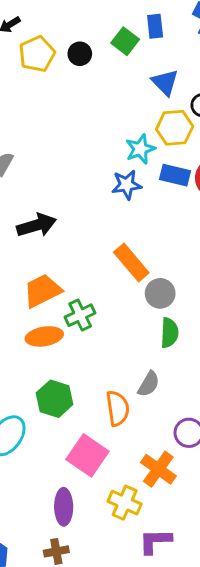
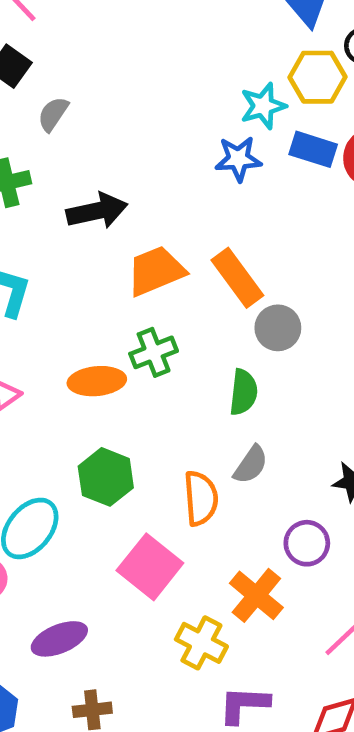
orange trapezoid: (42, 291) -> (156, 271), moved
green semicircle: (169, 333) -> (243, 392), moved
purple ellipse: (64, 507) -> (59, 639), moved, turned 64

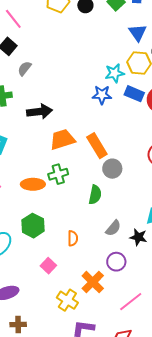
gray semicircle: (251, 465) -> (113, 228), moved
orange semicircle: (201, 498) -> (73, 238), size x0.7
pink square: (150, 567) -> (48, 266), size x0.6

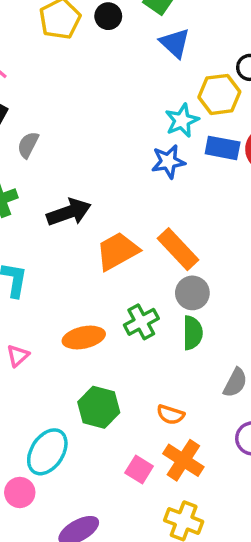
blue triangle: (138, 33) -> (175, 43), moved
gray circle: (112, 169) -> (192, 293), moved
green cross: (58, 174) -> (141, 322), moved
orange semicircle: (73, 238) -> (171, 415), turned 119
orange cross: (93, 282) -> (183, 460), moved

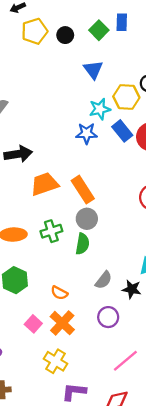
blue triangle: (175, 43) -> (93, 70), moved
blue rectangle: (223, 148) -> (122, 131), turned 30

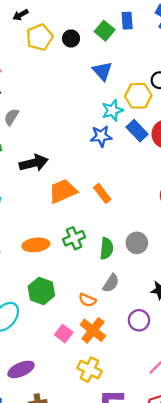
orange rectangle: (83, 190) -> (102, 193), size x0.7
gray circle: (87, 219) -> (137, 243), moved
gray semicircle: (104, 280) -> (111, 283), moved

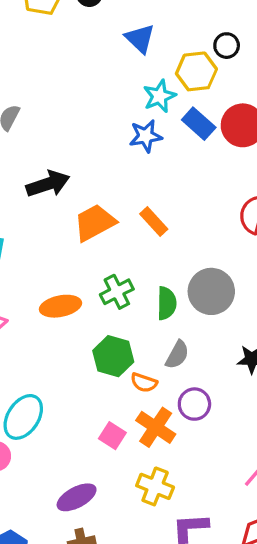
gray circle: (137, 243) -> (211, 291), size x1.4
green hexagon: (41, 291) -> (113, 356), moved
purple circle: (139, 320) -> (194, 404), moved
purple ellipse: (21, 369) -> (77, 497), moved

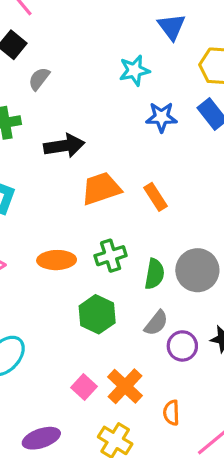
cyan star: (159, 96) -> (134, 70), moved
orange semicircle: (144, 383) -> (171, 413), moved, turned 60
purple circle: (194, 404) -> (182, 346), moved

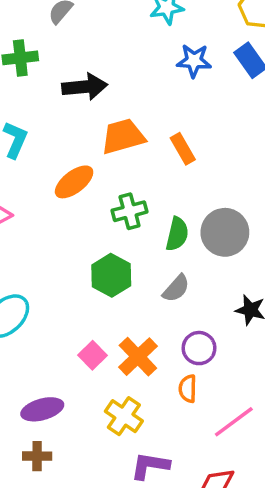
orange ellipse: (57, 260) -> (74, 182), moved, turned -39
purple circle: (182, 346) -> (199, 348), moved

